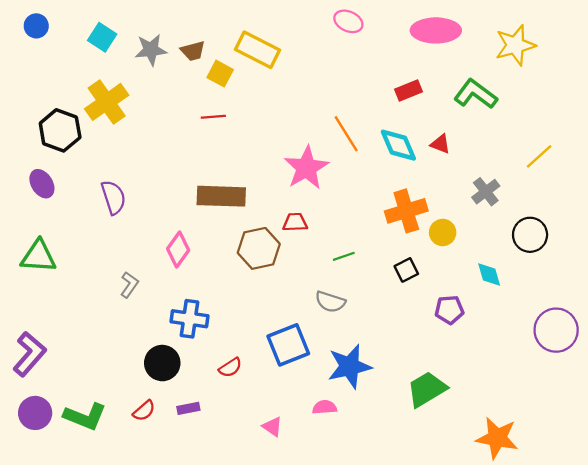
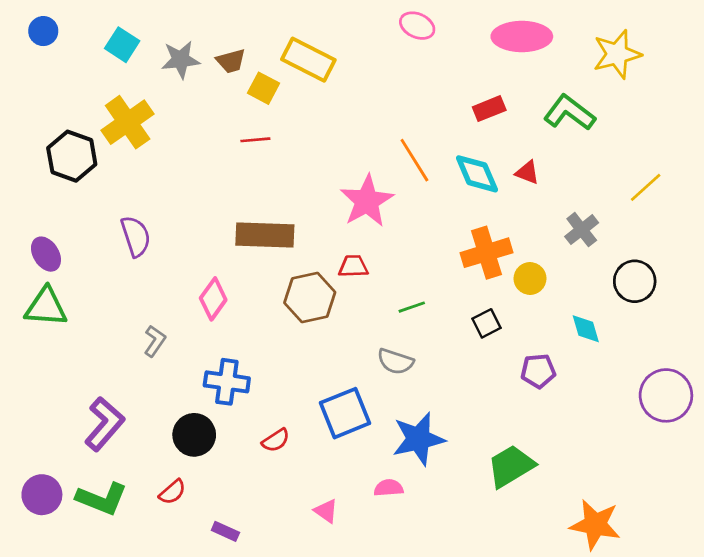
purple ellipse: (42, 184) -> (46, 254), moved
purple L-shape: (29, 354) -> (104, 424), moved
purple rectangle: (188, 408) -> (225, 531), moved, turned 35

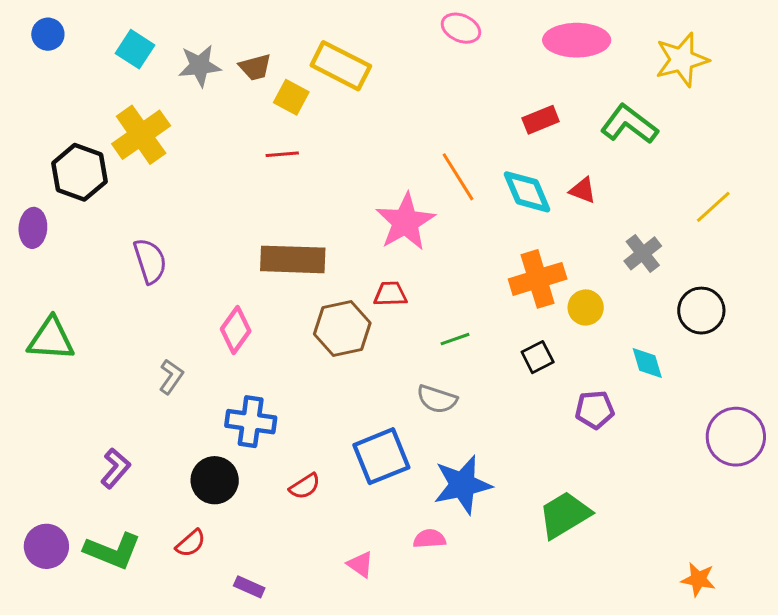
purple ellipse: (46, 254) -> (33, 228), moved, turned 36
purple L-shape: (104, 424) -> (116, 468), size x0.7
orange star: (595, 525) -> (698, 579), moved, size x0.6

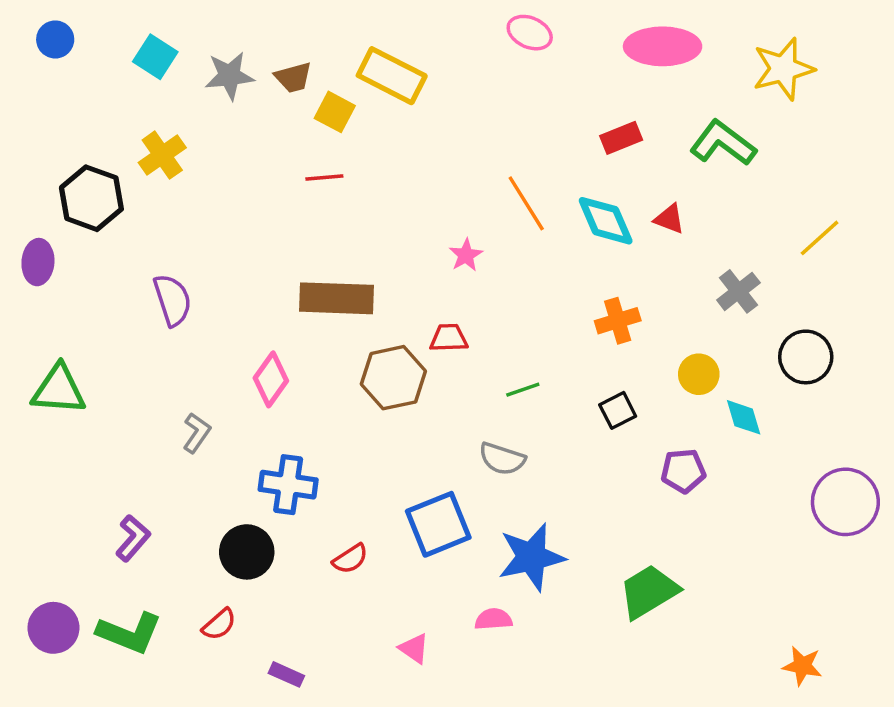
yellow cross: (141, 135) -> (162, 155), size x0.7
pink star: (405, 222) -> (466, 255), size x0.5
orange cross: (538, 279) -> (618, 321), size x0.7
yellow circle: (586, 308) -> (699, 374), moved

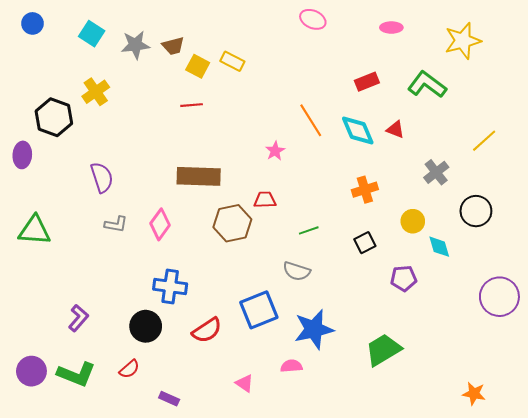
pink ellipse: (663, 46) -> (391, 28), size x0.5
yellow rectangle: (392, 76) -> (232, 61), moved, size x0.6
gray L-shape: (197, 433) -> (116, 224), moved, turned 65
red semicircle: (350, 559) -> (207, 330), size x1.4

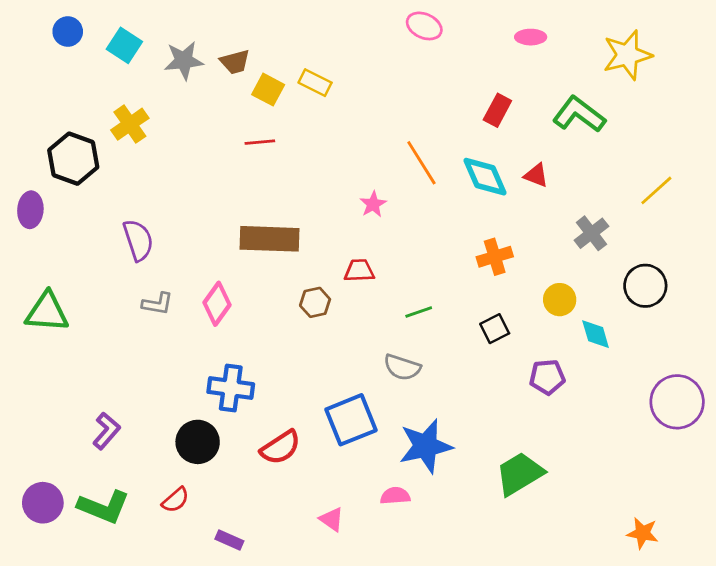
blue circle: (32, 23) -> (68, 32), moved
red rectangle: (367, 82) -> (497, 110), turned -40
brown hexagon: (232, 223) -> (315, 302), size x0.6

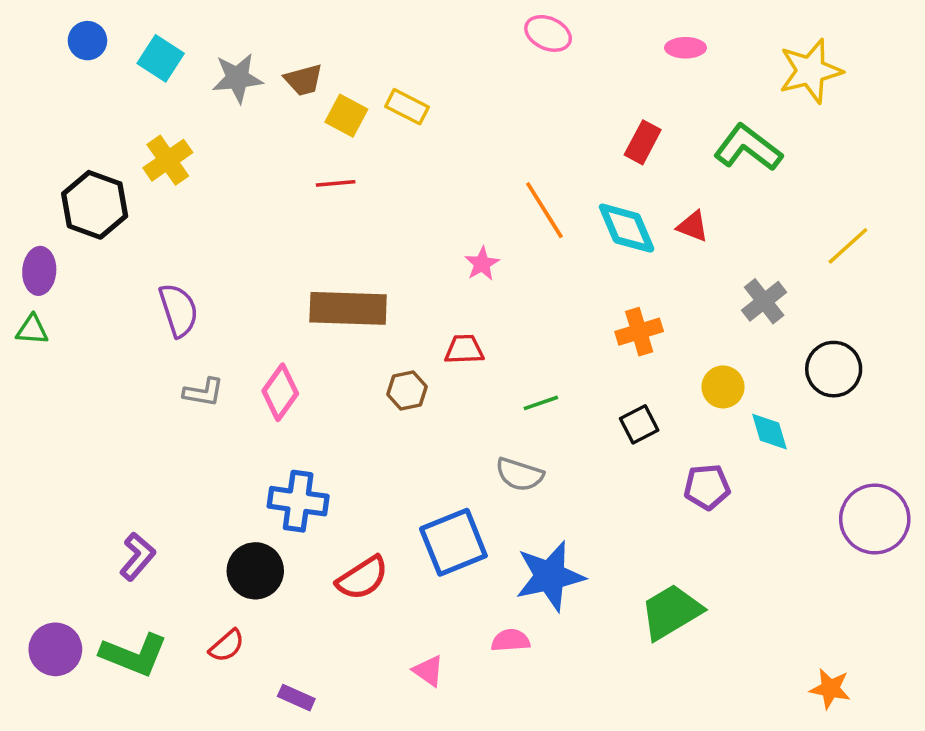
green triangle: (47, 312) -> (32, 330), moved, size x0.6

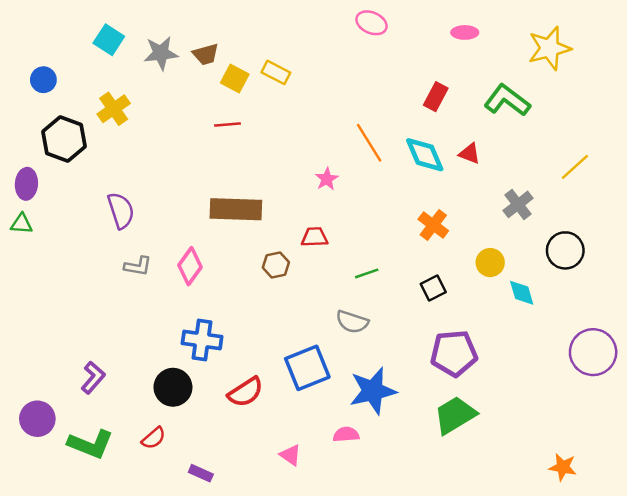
blue circle: (87, 41) -> (43, 80), moved
orange cross: (639, 332) -> (433, 225), turned -36
purple pentagon: (707, 487) -> (454, 353), moved, size x1.5
purple circle: (55, 649) -> (37, 419), moved

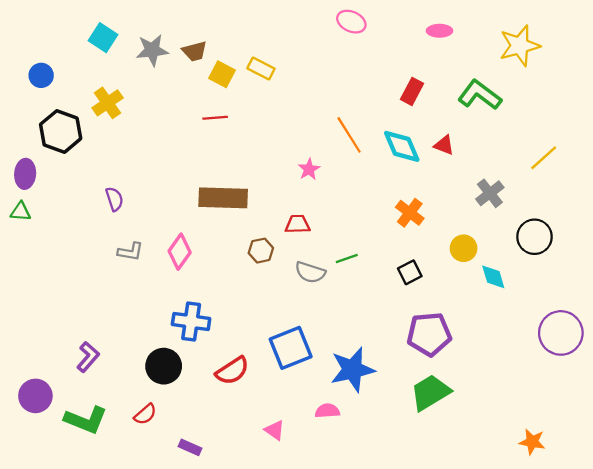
purple semicircle: (121, 210) -> (114, 199), size x0.7
gray semicircle: (352, 322) -> (310, 272), moved

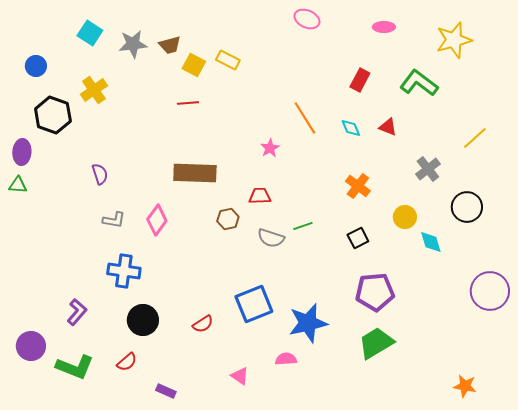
cyan diamond: (402, 146) -> (351, 128), size x0.6
blue cross: (191, 321) -> (124, 271), moved
red semicircle: (232, 371) -> (203, 324), size x0.7

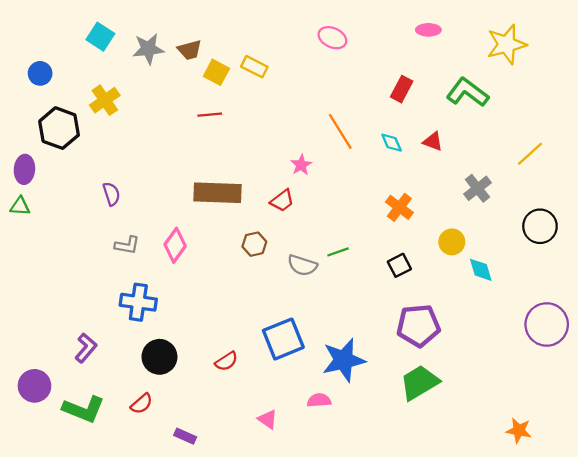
pink ellipse: (307, 19) -> (332, 38), moved
red trapezoid: (260, 196) -> (282, 201), moved, turned 145
black circle: (467, 207) -> (540, 226), moved

